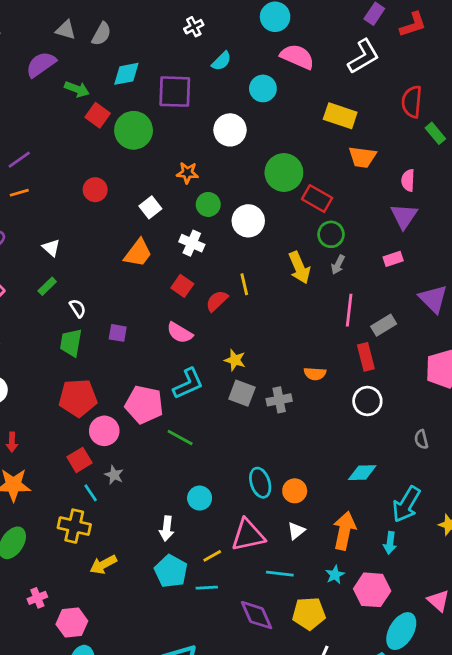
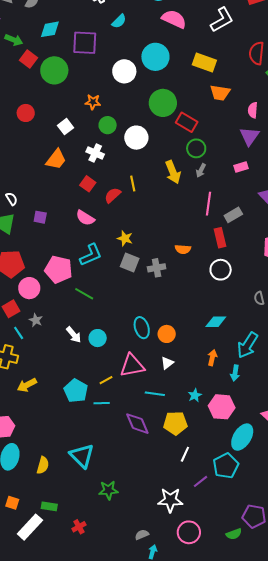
cyan circle: (263, 88) -> (155, 57), moved, size x1.4
white arrow: (167, 528) -> (74, 335), moved, turned -48
orange arrow: (344, 531) -> (212, 358), moved, size x0.6

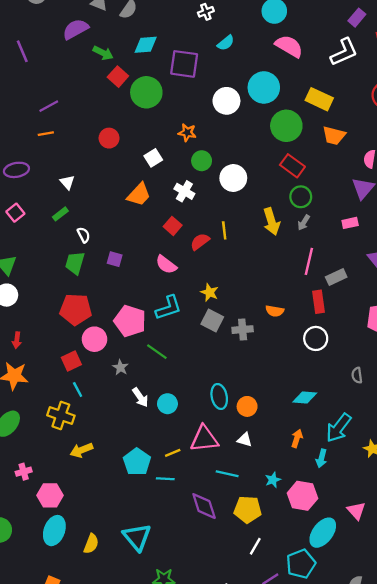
green circle: (163, 103) -> (286, 126), moved
gray star: (36, 320) -> (120, 367), moved
white triangle: (167, 363) -> (245, 440), turned 48

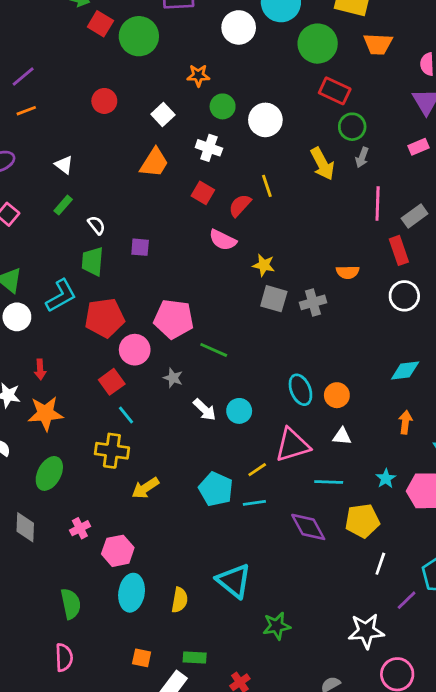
pink semicircle: (166, 265) -> (223, 240), moved
cyan L-shape: (168, 308) -> (61, 296), moved

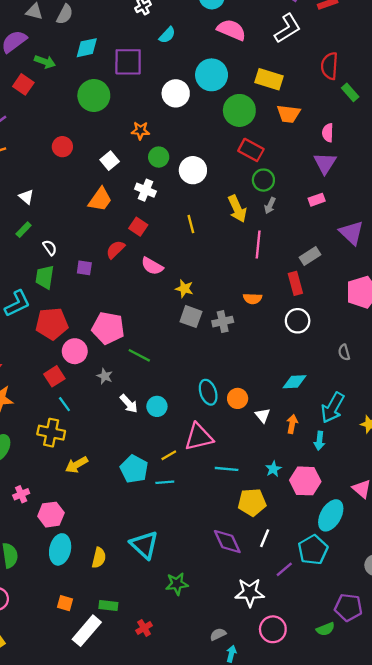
red square: (100, 24) -> (23, 84), moved
pink line: (378, 203) -> (258, 245), moved
red semicircle: (240, 205) -> (115, 249), moved
white triangle: (342, 436) -> (263, 415), moved, turned 42
purple diamond: (308, 527) -> (227, 542), moved

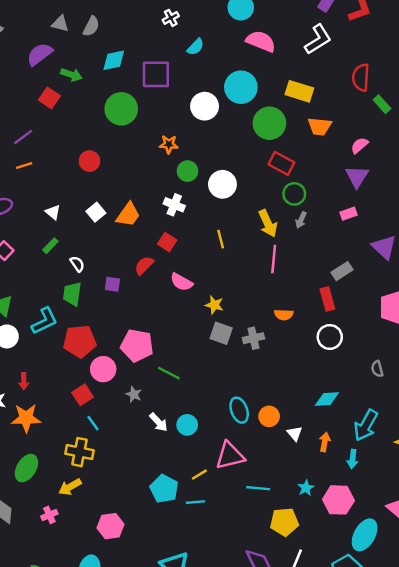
pink semicircle: (328, 133) -> (359, 145), turned 48
white square: (110, 161) -> (96, 212), moved
pink line: (258, 245) -> (274, 259), moved
yellow arrow: (77, 465) -> (70, 487), moved
pink hexagon: (51, 515) -> (110, 526), moved

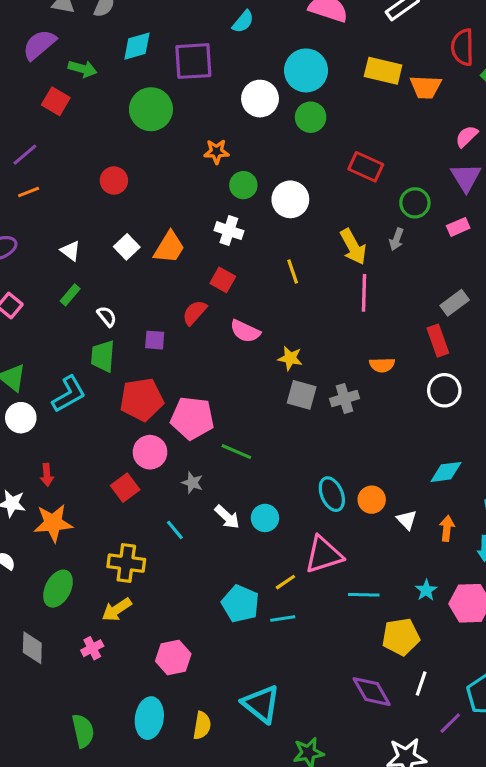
green circle: (269, 123) -> (311, 117), moved, size x0.7
orange trapezoid: (320, 126) -> (426, 87), moved
green circle: (294, 194) -> (415, 203), moved
red pentagon: (80, 341) -> (142, 400), moved
cyan line: (93, 423) -> (175, 530), moved

